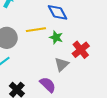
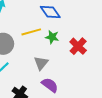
gray triangle: (62, 64) -> (41, 63), moved

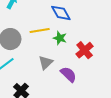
purple semicircle: (50, 85) -> (68, 74), moved

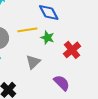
purple semicircle: (68, 74) -> (62, 83), moved

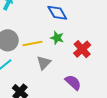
yellow line: (27, 30) -> (32, 44), moved

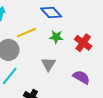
yellow line: (32, 44) -> (26, 33), moved

